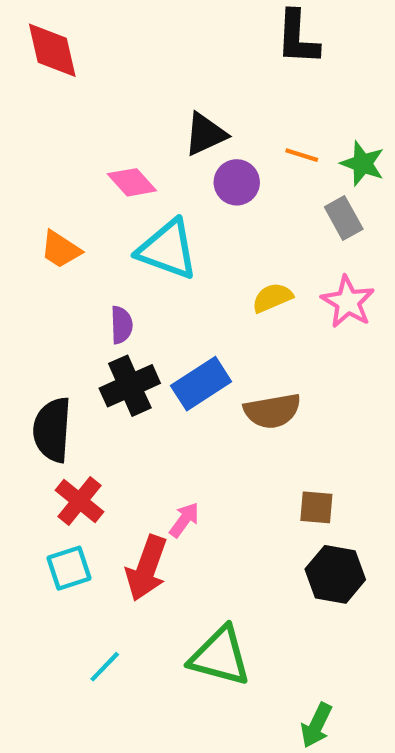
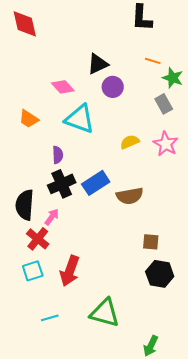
orange line: (302, 155) -> (153, 61), moved
pink arrow: (184, 520) -> (52, 217), moved
cyan line: (105, 667) -> (50, 318), turned 30

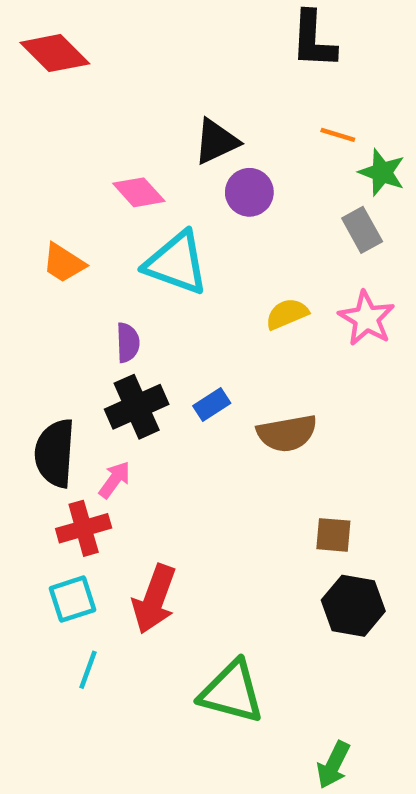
red diamond: (25, 24) -> (55, 53), turned -32
blue rectangle: (96, 183) -> (212, 405), size x0.6
red cross: (38, 239) -> (84, 528), turned 35
cyan line: (50, 318) -> (88, 670), moved, turned -54

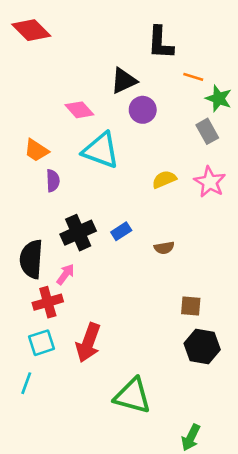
black L-shape: (313, 40) -> (160, 43), moved
purple semicircle: (128, 343) -> (53, 181), moved
brown semicircle: (287, 433) -> (164, 248), size x0.6
cyan line: (88, 670) -> (26, 383), moved

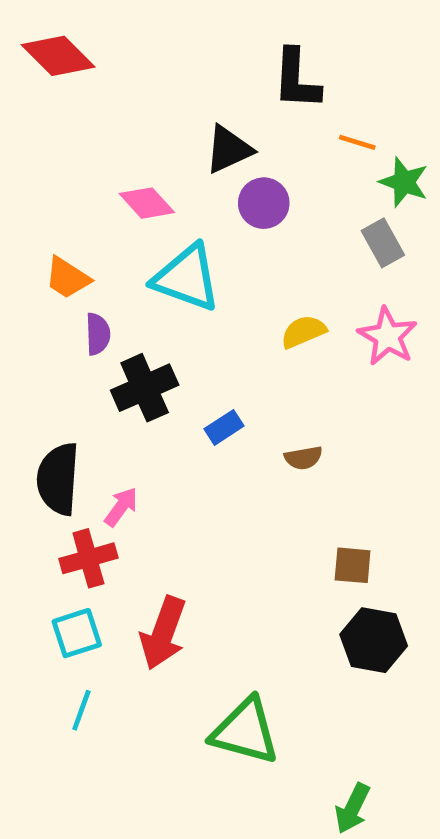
black cross: (78, 233) -> (145, 388), moved
cyan line: (26, 383) -> (81, 710), moved

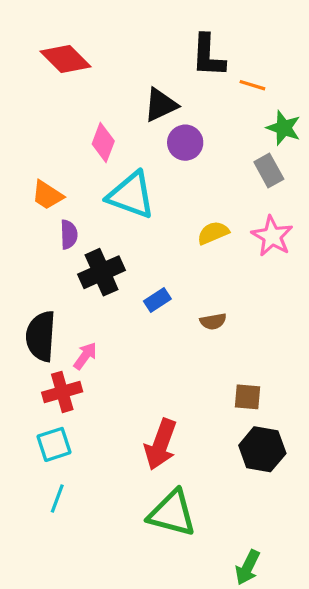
red diamond: (58, 56) -> (65, 59), moved
orange line: (357, 142) -> (252, 85), moved
pink diamond: (147, 203) -> (103, 143), turned 63
red arrow: (163, 633) -> (161, 444), moved

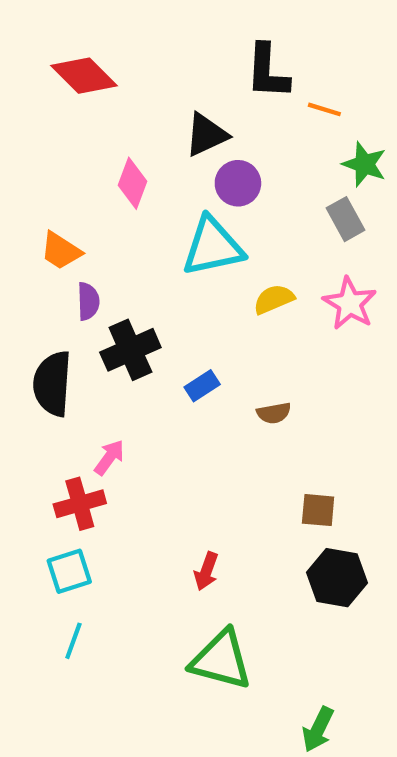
cyan triangle: (131, 195) -> (213, 247), moved, turned -32
black semicircle: (41, 336) -> (52, 384), moved
red arrow: (161, 444) -> (206, 571), size x0.6

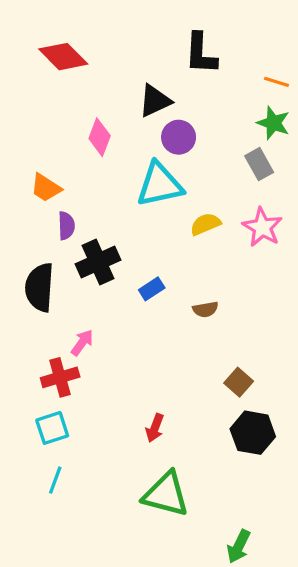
orange line: (324, 109) -> (277, 82), moved
brown square: (318, 510) -> (239, 382), turned 36

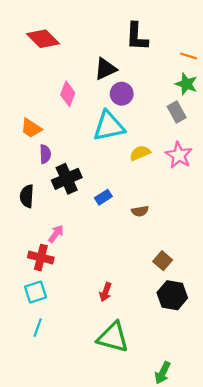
black semicircle: (40, 287) -> (27, 196), size x0.7
red cross: (60, 377) -> (41, 258), turned 30

